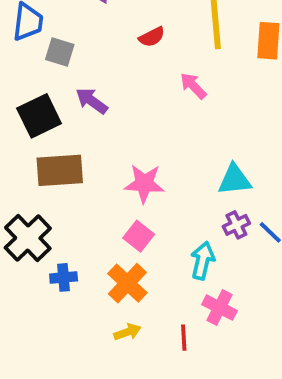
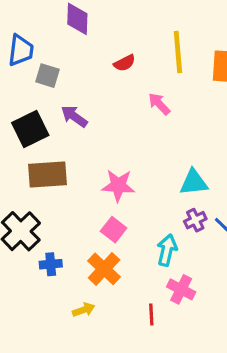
yellow arrow: (127, 332) -> (84, 310), moved

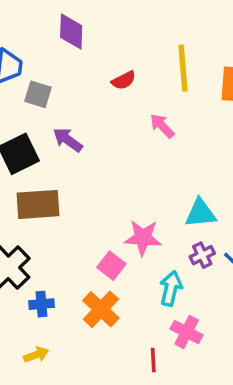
pink star: (118, 186) -> (143, 238), moved
yellow arrow: (84, 310) -> (36, 355), moved

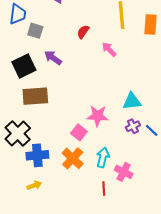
red semicircle: (124, 80) -> (83, 32), moved, turned 152
cyan arrow: (171, 288) -> (103, 157), moved
blue cross: (41, 304) -> (37, 155), size x1.5

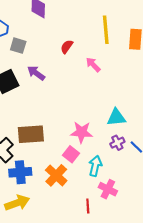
brown rectangle: (35, 96) -> (31, 134), moved
pink square: (79, 132) -> (71, 154), moved
cyan arrow: (103, 157) -> (95, 166), moved
yellow arrow: (34, 185) -> (17, 203), size x1.6

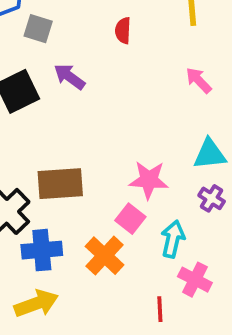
red semicircle: (67, 47) -> (123, 30), turned -32
pink arrow: (93, 65) -> (199, 80), moved
purple cross: (117, 143) -> (212, 198), turned -32

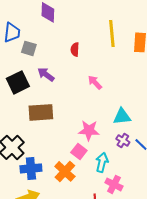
pink arrow: (199, 80) -> (95, 82), moved
brown rectangle: (60, 184) -> (41, 112), moved

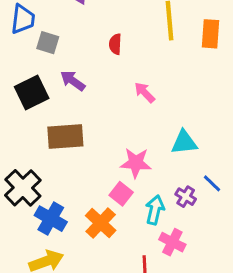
purple cross: (123, 140) -> (186, 197), moved
blue cross: (31, 168) -> (51, 219), turned 35

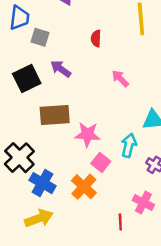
pink star: (136, 163) -> (87, 134), moved
cyan arrow: (155, 210) -> (129, 145), moved

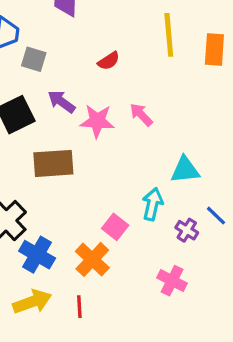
red semicircle: (96, 38) -> (109, 61), turned -126
pink star: (87, 134) -> (97, 121), moved
red line: (120, 222) -> (79, 307), moved

